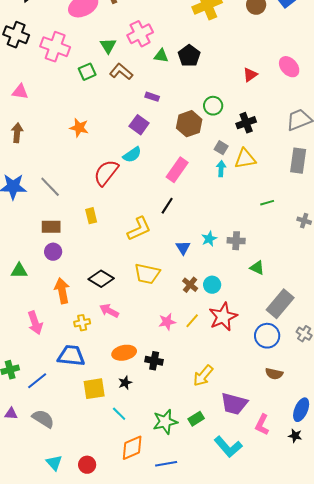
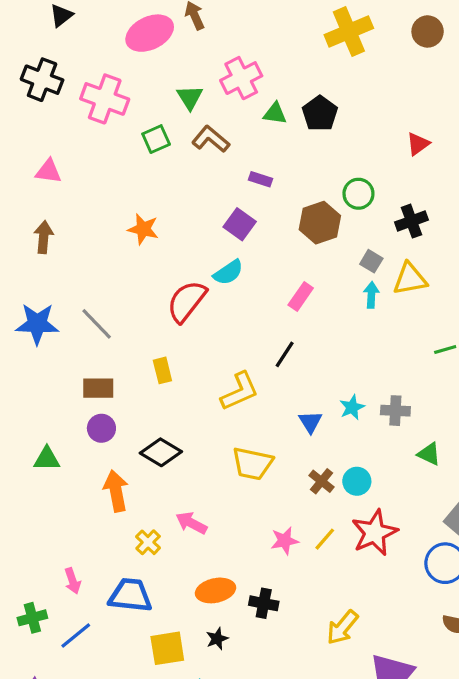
pink rectangle: (177, 170) -> (301, 297), size x0.7
black diamond: (101, 279) -> (161, 452), moved
pink arrow: (35, 323) -> (73, 581), moved, size x0.7
yellow cross: (82, 323) -> (148, 542), turned -35

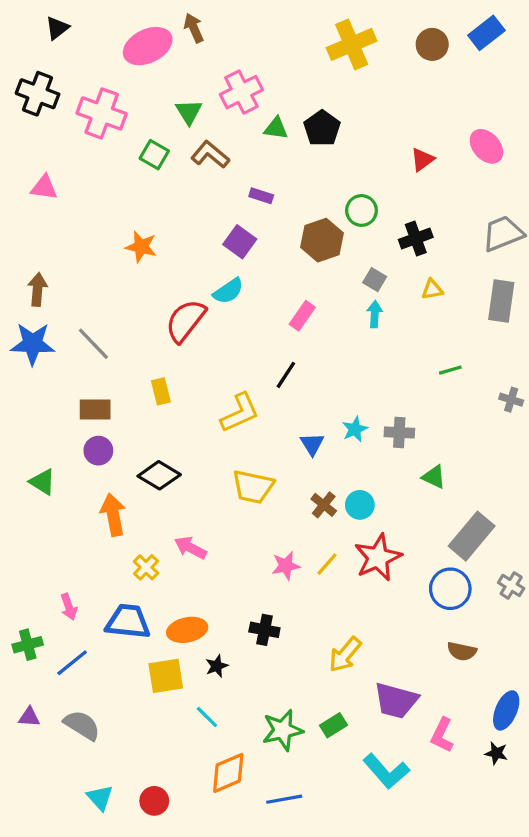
green square: (156, 139) -> (154, 155), turned -36
brown arrow: (44, 237) -> (38, 289), moved
yellow triangle: (410, 279) -> (432, 289), moved, size x0.6
green triangle: (47, 459) -> (42, 482), turned 32
orange ellipse: (215, 590) -> (187, 630), moved

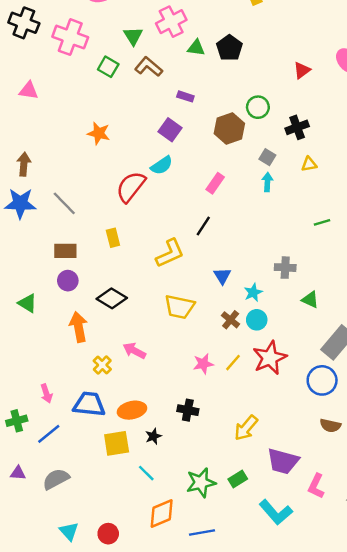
cyan star: (355, 429) -> (253, 292), moved
gray semicircle: (82, 725) -> (56, 479), turned -60

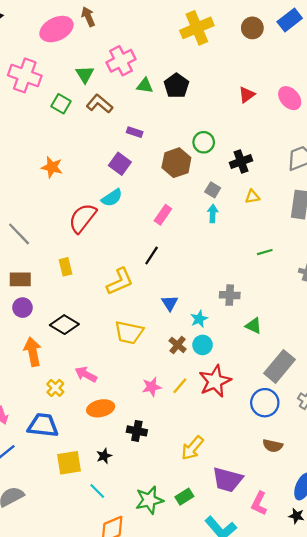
red triangle: (302, 70) -> (247, 95), moved
orange ellipse: (132, 410) -> (101, 408), moved

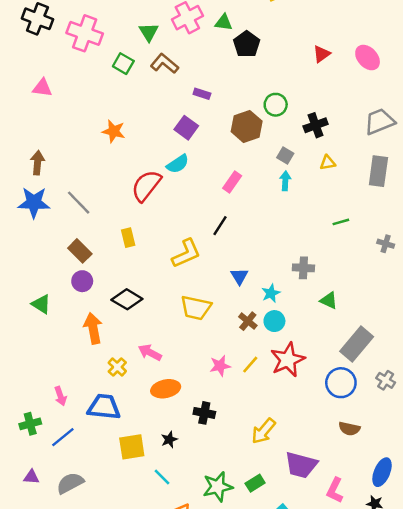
green triangle: (145, 86) -> (224, 22), moved
brown rectangle: (20, 279) -> (80, 251), turned 45

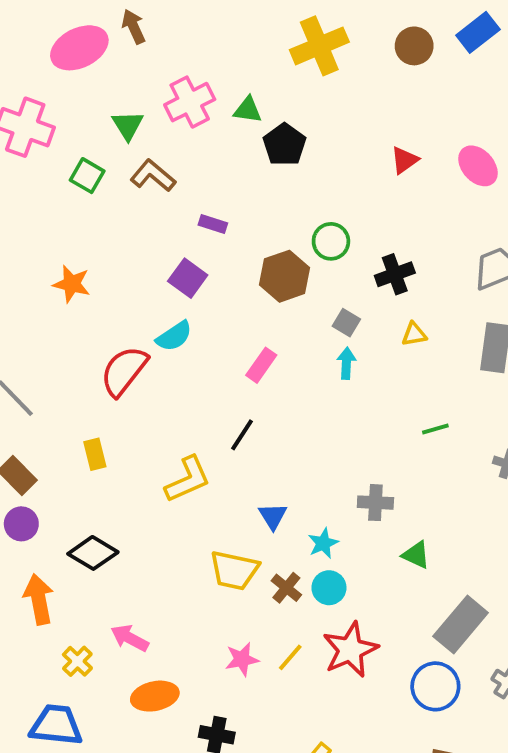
yellow trapezoid: (196, 308) -> (234, 570), moved

